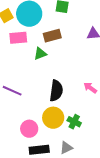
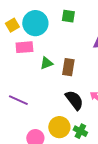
brown rectangle: (52, 36) -> (68, 67), moved, turned -66
black semicircle: (56, 91) -> (74, 100), moved, turned -45

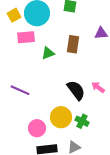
brown rectangle: (68, 67) -> (73, 44), moved

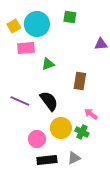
brown rectangle: (73, 44) -> (80, 81), moved
pink arrow: (98, 87) -> (91, 114), moved
black semicircle: (76, 90) -> (49, 101), moved

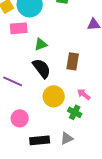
black semicircle: (49, 101) -> (42, 68), moved
yellow circle: (61, 128) -> (54, 96), moved
pink circle: (37, 139) -> (20, 118), moved

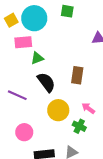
green triangle: (41, 44) -> (37, 58), moved

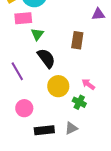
green triangle: (37, 58) -> (37, 34), turned -32
brown rectangle: (77, 75) -> (77, 40), moved
purple line: (17, 95) -> (17, 71), turned 36

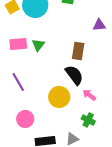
pink rectangle: (23, 18) -> (18, 44), moved
black semicircle: (46, 58) -> (74, 75), moved
green cross: (79, 102) -> (88, 120), moved

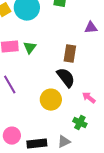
pink arrow: (89, 95) -> (89, 98), moved
pink circle: (25, 119) -> (12, 136), moved

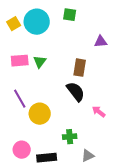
yellow circle: (51, 100) -> (40, 114), moved
green cross: (80, 123) -> (70, 137), moved, turned -32
gray triangle: (64, 142) -> (88, 156), moved

